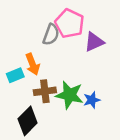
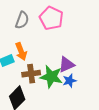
gray semicircle: (51, 35) -> (22, 20), moved
purple triangle: (94, 42) -> (66, 65), moved

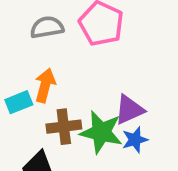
gray semicircle: (22, 20) -> (47, 27), turned -120
orange arrow: (21, 51) -> (45, 85), turned -144

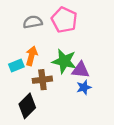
purple triangle: (129, 110) -> (81, 70), turned 30
green star: (101, 132) -> (64, 61), moved

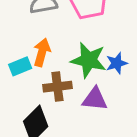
purple triangle: (81, 70) -> (95, 99), moved
blue star: (84, 87) -> (117, 63), moved

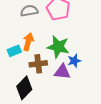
blue star: (117, 63) -> (74, 61), moved

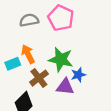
orange arrow: (28, 42) -> (28, 54), turned -42
brown cross: (38, 64) -> (39, 78), turned -30

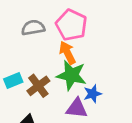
orange arrow: (28, 54) -> (67, 53), moved
brown cross: (39, 78) -> (38, 86), moved

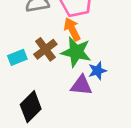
brown cross: (38, 86) -> (45, 49), moved

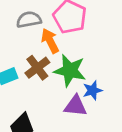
orange arrow: (72, 29) -> (50, 41), moved

